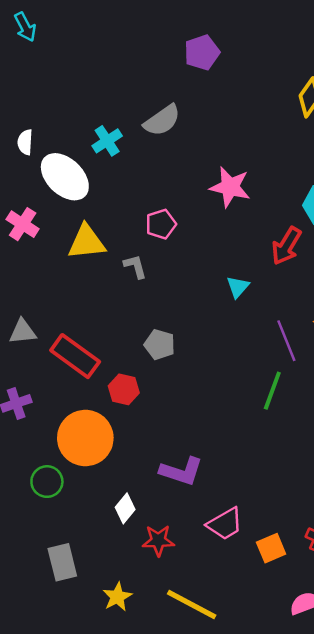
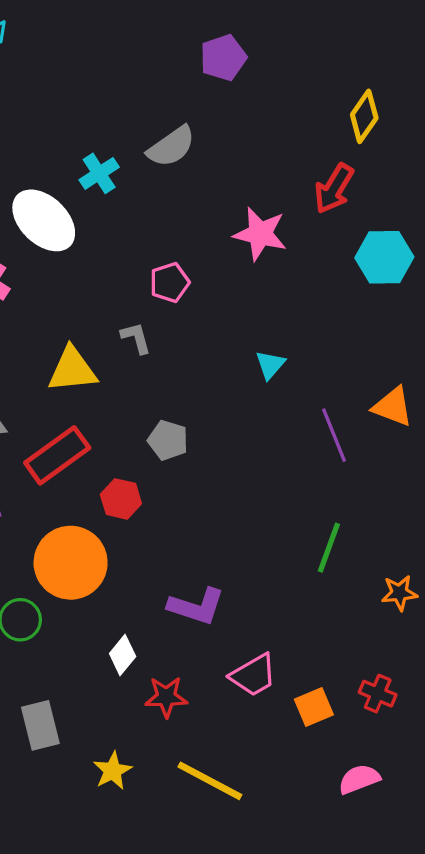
yellow triangle: (87, 242) -> (72, 370), moved
red arrow: (286, 246) -> (334, 189), moved
red rectangle: (75, 356) -> (57, 455), turned -72
green line: (272, 391) -> (329, 548), moved

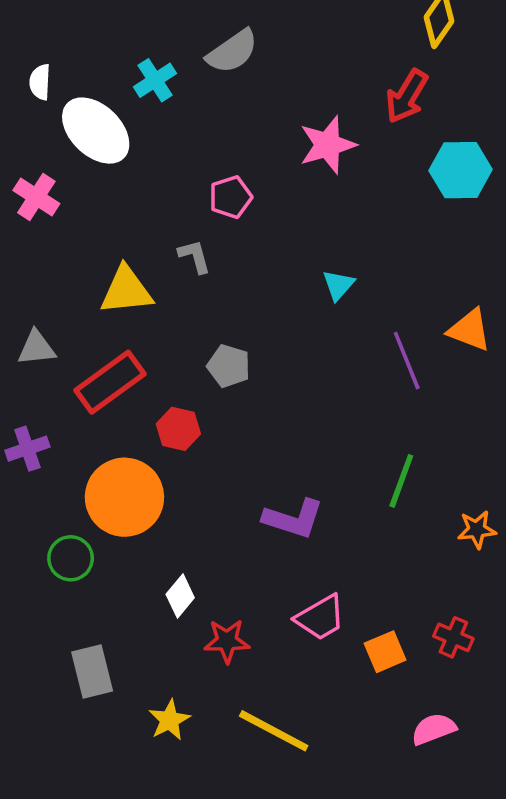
pink star: (260, 234) -> (328, 145), turned -30
purple L-shape: (196, 606) -> (293, 519), moved

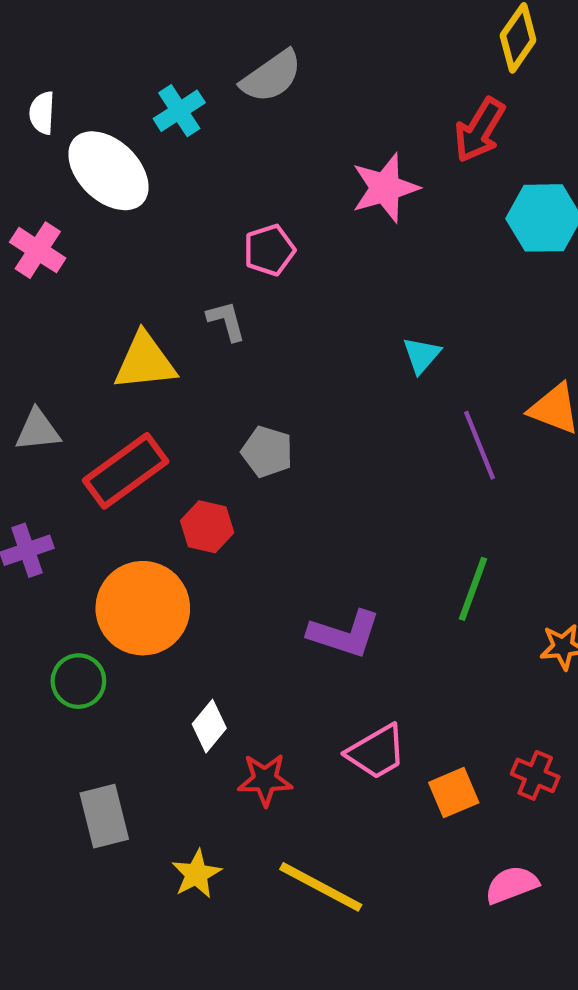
cyan triangle: (338, 285) -> (422, 355), moved

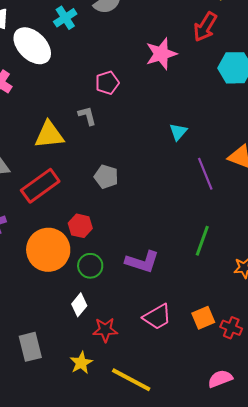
red hexagon: (207, 527) -> (80, 226), moved
green circle: (78, 681) -> (90, 266), moved
orange square: (454, 793) -> (203, 318), moved
yellow star: (196, 874) -> (81, 363), moved

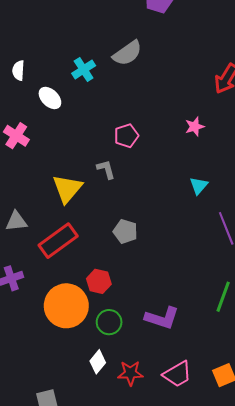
white ellipse: (32, 46) -> (50, 98), size x0.6
pink star: (161, 54) -> (195, 127), moved, size x0.6
yellow triangle: (49, 135) -> (67, 189), turned -44
red star: (105, 330) -> (130, 373), moved

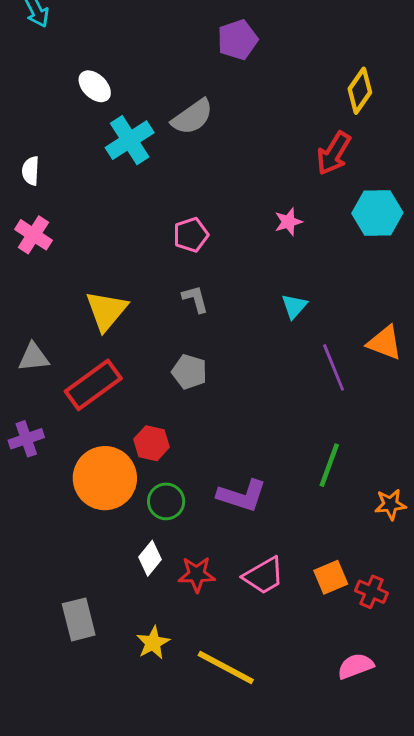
cyan cross: (84, 69) -> (130, 140), size x1.4
white semicircle: (18, 70) -> (31, 171), moved
white ellipse: (50, 98) -> (95, 86), moved
gray L-shape: (106, 169) -> (195, 299), moved

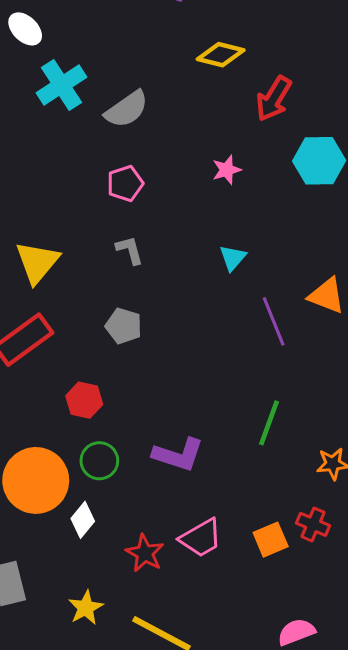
yellow diamond: (360, 91) -> (221, 55), moved, turned 69
gray semicircle: (192, 117) -> (127, 109), moved
orange circle: (105, 478) -> (36, 480), moved
red star: (197, 574) -> (145, 553), moved, turned 30
red cross: (371, 592) -> (313, 524), moved

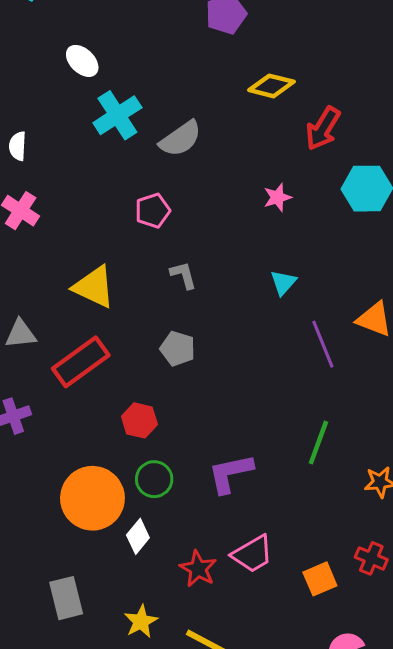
pink pentagon: (125, 183) -> (153, 211), moved
yellow triangle: (37, 262) -> (94, 287), turned -45
purple L-shape: (178, 455) -> (230, 473), turned 150
red cross: (313, 524) -> (371, 558), moved
orange square: (271, 540) -> (320, 579), moved

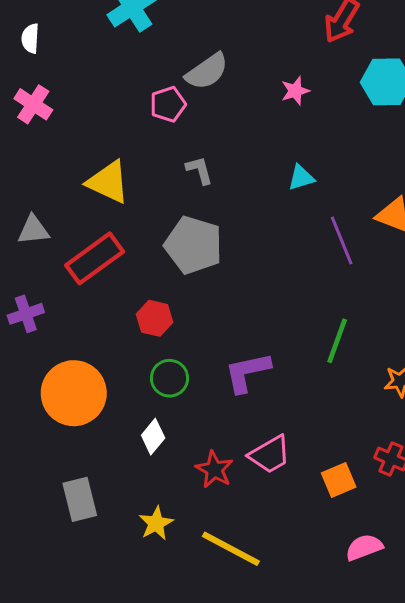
gray semicircle: (181, 139) -> (207, 71), moved
cyan triangle: (283, 283) -> (301, 178), turned 32
gray pentagon: (178, 349) -> (193, 245), size x1.6
orange circle: (92, 498) -> (74, 393), moved

